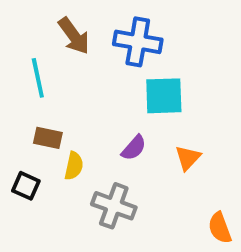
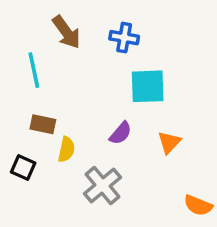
blue cross: (138, 42) -> (124, 38), size x0.7
gray cross: (114, 206) -> (102, 186), turned 30
orange semicircle: (220, 228) -> (198, 205), turned -48

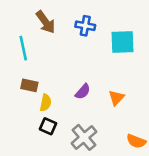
cyan square: (148, 86) -> (122, 42), moved
black square: (23, 167) -> (48, 126), moved
gray cross: (102, 186) -> (84, 137), moved

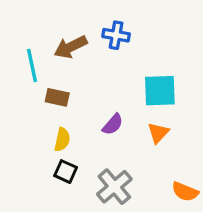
brown arrow: (46, 22) -> (71, 47), moved, turned 100
cyan square: (122, 42) -> (160, 91), moved
brown rectangle: (29, 85) -> (57, 97), moved

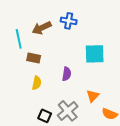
purple semicircle: (113, 124) -> (67, 74), turned -32
orange triangle: (158, 133) -> (93, 96), moved
black square: (66, 172) -> (45, 116), moved

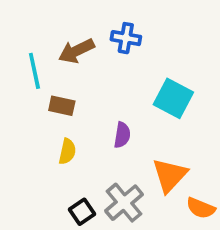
cyan square: (95, 54) -> (173, 98), turned 30
orange triangle: (93, 96) -> (170, 175), size x1.5
black square: (45, 116) -> (82, 212), turned 32

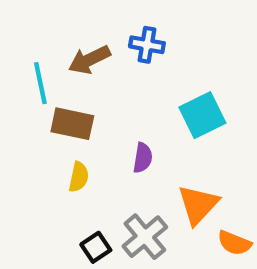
cyan square: (173, 98) -> (202, 115), turned 36
brown rectangle: (62, 106) -> (72, 124), size x1.4

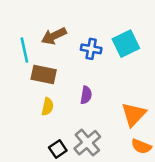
blue cross: (147, 45) -> (91, 49), moved
cyan square: (202, 115) -> (126, 44), moved
orange triangle: (198, 205) -> (134, 114), moved

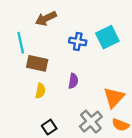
brown arrow: (54, 36) -> (46, 18), moved
gray cross: (87, 143) -> (91, 122), moved

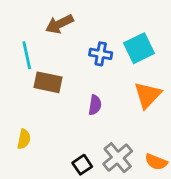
yellow semicircle: (40, 91) -> (24, 139), moved
orange triangle: (114, 97) -> (148, 95), moved
black square: (49, 127) -> (82, 165), moved

